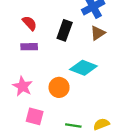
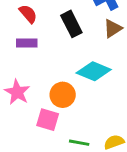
black rectangle: (65, 30) -> (71, 24), turned -48
pink square: (35, 116) -> (48, 120), moved

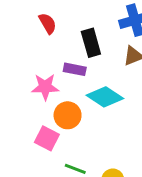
purple rectangle: (27, 43) -> (75, 69), moved
pink star: (17, 92) -> (45, 87), moved, turned 30

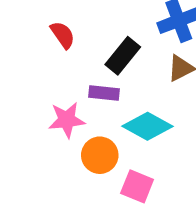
black rectangle: (91, 43) -> (123, 56), turned 60
pink square: (47, 138) -> (137, 186), moved

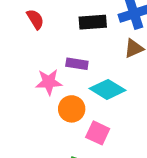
red semicircle: (63, 35) -> (35, 19), moved
black rectangle: (123, 56) -> (93, 22), moved, turned 44

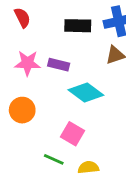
pink star: (49, 82) -> (28, 63), moved
orange circle: (72, 109) -> (22, 110), moved

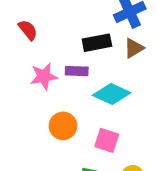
black rectangle: (78, 26) -> (97, 43), moved
orange circle: (22, 110) -> (63, 126), moved

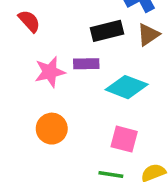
orange circle: (63, 126) -> (52, 129), moved

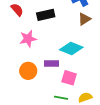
black rectangle: (107, 31) -> (46, 15), moved
purple rectangle: (86, 64) -> (52, 64), moved

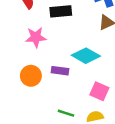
pink square: (69, 78) -> (99, 91), moved

